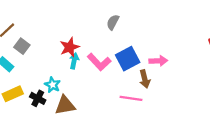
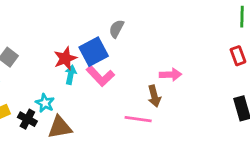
blue square: (128, 59) -> (94, 52), moved

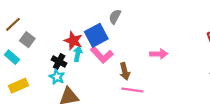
red star: (65, 58) -> (73, 41), turned -30
brown arrow: (154, 96) -> (125, 71), moved
black cross: (27, 119) -> (59, 62), moved

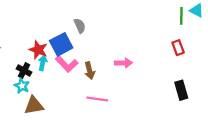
gray semicircle: (115, 17) -> (80, 26), turned 128
brown arrow: (125, 71) -> (90, 71), moved

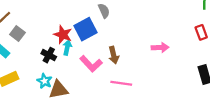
pink arrow: (123, 63) -> (160, 48), moved
pink L-shape: (67, 64) -> (91, 64), moved
cyan star: (22, 86) -> (44, 81), moved

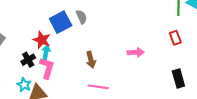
blue square: (86, 29) -> (61, 22), moved
black cross: (49, 55) -> (28, 60), turned 32
pink L-shape: (91, 64) -> (47, 68), moved, turned -120

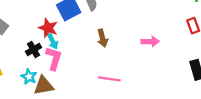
cyan arrow: (46, 52) -> (53, 41), turned 144
brown arrow: (91, 60) -> (103, 38), moved

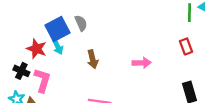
cyan arrow: (53, 41) -> (58, 46), moved
black cross: (33, 49) -> (21, 71), turned -35

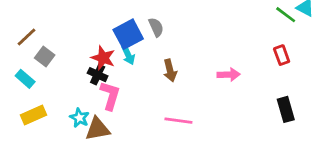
green line: (190, 13) -> (286, 15), turned -54
black cross: (21, 71) -> (98, 75), moved

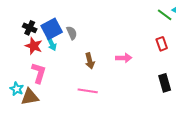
gray semicircle: (156, 27) -> (72, 33), moved
brown arrow: (170, 70) -> (90, 61), moved
black cross: (98, 75) -> (30, 28), moved

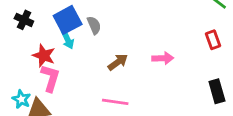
black cross: (30, 28) -> (24, 20), moved
red star: (34, 46) -> (44, 56), moved
brown arrow: (90, 61) -> (118, 62), turned -112

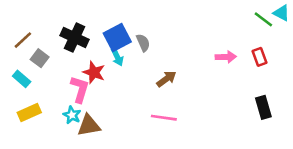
black cross: (24, 20) -> (75, 38), size x1.5
pink arrow: (163, 58) -> (226, 57), moved
pink L-shape: (50, 78) -> (80, 89), moved

